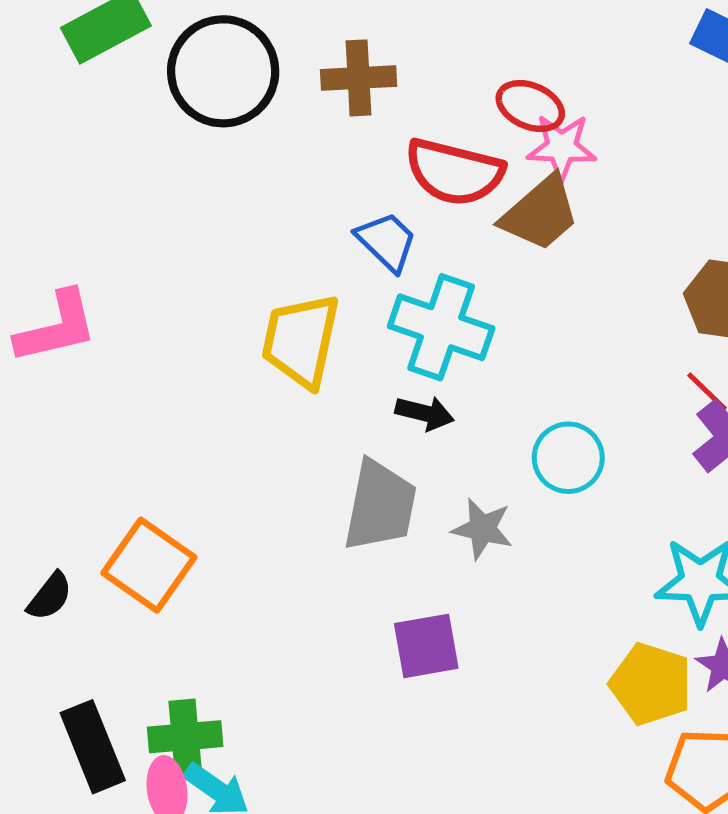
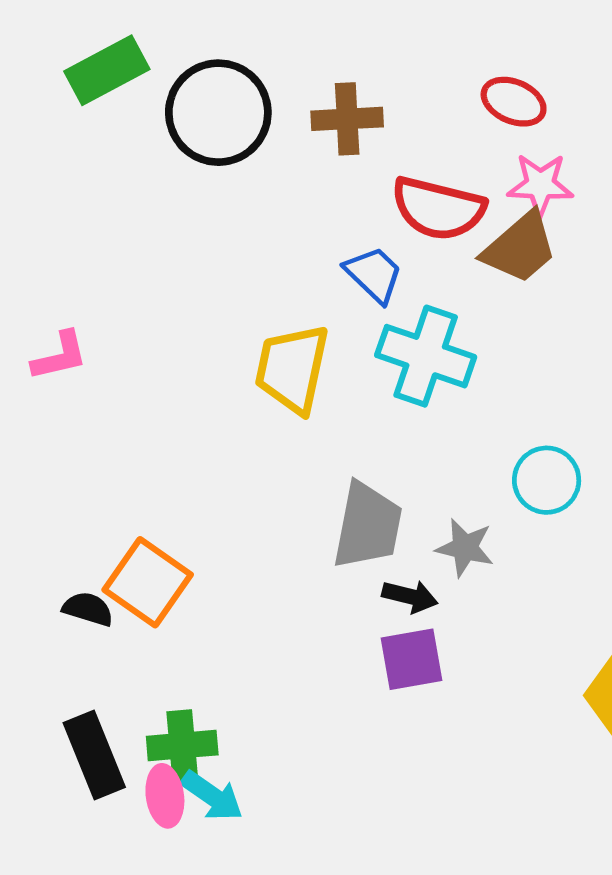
red ellipse: (530, 106) -> (514, 102), moved
pink L-shape: (56, 327) -> (60, 356), size x0.7
black arrow: (425, 413) -> (410, 596), moved
black semicircle: (50, 596) -> (88, 609), moved, turned -111

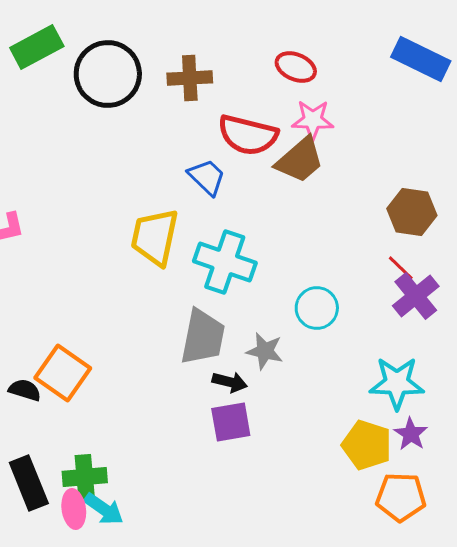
cyan cross: (426, 356) -> (225, 262), moved

